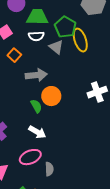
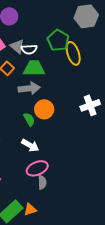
green trapezoid: (37, 17) -> (34, 68), moved
gray triangle: (56, 47) -> (17, 46), moved
pink ellipse: (30, 157) -> (37, 168), moved

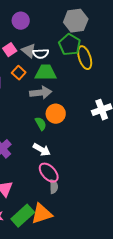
gray hexagon: (86, 16) -> (76, 21), moved
pink ellipse: (37, 168) -> (49, 173), turned 70
orange triangle: (30, 209) -> (42, 214), size x1.6

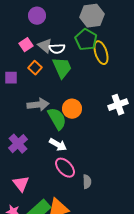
green trapezoid: (46, 73) -> (62, 68), turned 65
gray arrow: (41, 93) -> (38, 105), moved
green semicircle: (41, 124) -> (57, 119), size x1.6
gray semicircle: (54, 187) -> (87, 182), moved

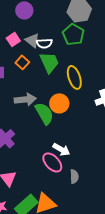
yellow ellipse: (101, 53) -> (74, 77), moved
white arrow: (58, 145) -> (61, 149), moved

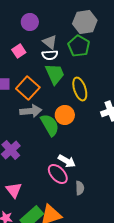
gray triangle: (32, 40) -> (50, 42), moved
orange square: (22, 62) -> (28, 88), moved, size x1.6

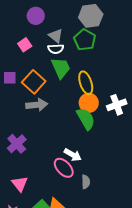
orange circle: (65, 115) -> (89, 103), moved
green semicircle: (50, 125) -> (86, 119), moved

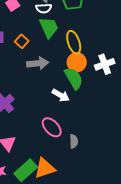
orange square: (34, 82) -> (22, 41), size x0.6
gray arrow: (37, 105) -> (38, 63), moved
white arrow: (73, 155) -> (61, 95), moved

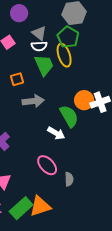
orange square: (22, 41) -> (17, 79), turned 32
yellow ellipse: (74, 42) -> (64, 55), moved
orange circle: (77, 62) -> (84, 100), moved

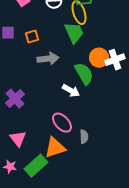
green trapezoid: (44, 65) -> (74, 33), moved
orange triangle: (40, 206) -> (55, 148), moved

